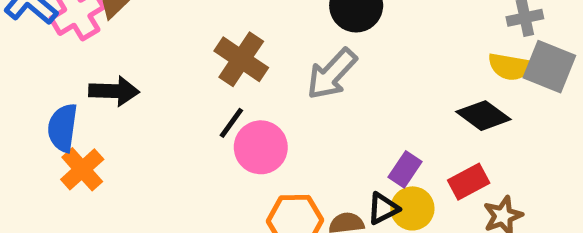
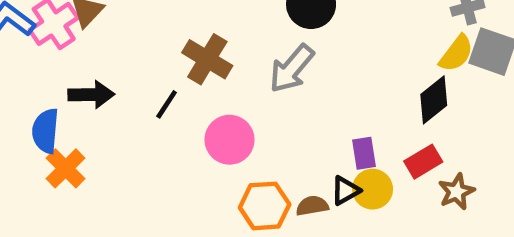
yellow semicircle: (510, 67) -> (456, 53), turned -60
black diamond: (483, 116) -> (434, 100), turned -72
black line: (231, 123) -> (167, 104), moved
purple rectangle: (405, 169) -> (364, 153), turned -40

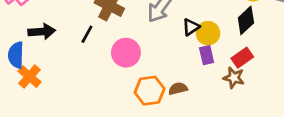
yellow circle: (373, 189) -> (208, 33), moved
black triangle: (345, 190) -> (191, 27), moved
brown star: (457, 192) -> (234, 78), moved, turned -30

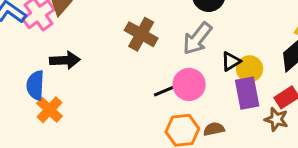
black line: (87, 34) -> (164, 91), moved, turned 36
pink circle: (126, 53) -> (189, 84), moved
purple rectangle: (207, 55) -> (247, 93), size x1.5

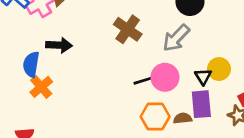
black triangle: (231, 61) -> (203, 77), moved, turned -36
purple rectangle: (247, 93) -> (201, 104), moved

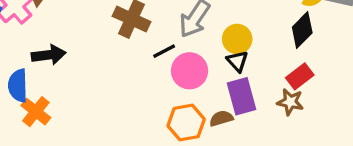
yellow circle: (219, 69) -> (237, 39), moved
black line: (143, 81) -> (164, 51), moved

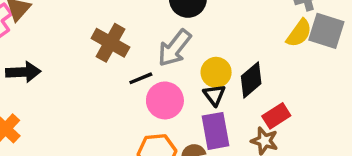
black diamond: (302, 30) -> (251, 80), moved

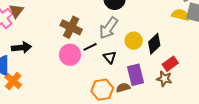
yellow semicircle: (299, 33) -> (180, 15), turned -108
black triangle: (214, 95) -> (110, 57), moved
pink circle: (165, 100) -> (70, 55), moved

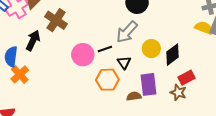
brown cross: (71, 27) -> (56, 20), moved
black arrow: (21, 48) -> (33, 40), turned -66
orange hexagon: (102, 90) -> (107, 80), moved

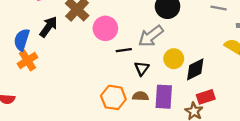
pink circle: (83, 55) -> (105, 28), moved
orange hexagon: (107, 80) -> (113, 97), moved
brown semicircle: (134, 96) -> (140, 96), moved

